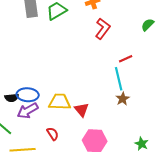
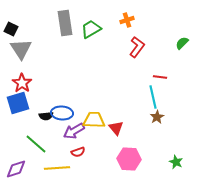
red line: (126, 59) -> (160, 77), turned 32
purple arrow: (28, 111) -> (74, 131), moved
red semicircle: (53, 134) -> (78, 152), moved, turned 104

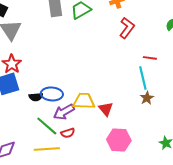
green line: (36, 144) -> (47, 126), moved

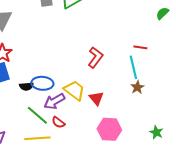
red L-shape: (127, 28) -> (95, 57), moved
yellow trapezoid: (84, 101) -> (74, 90), turned 35
red semicircle: (68, 133) -> (58, 122), turned 56

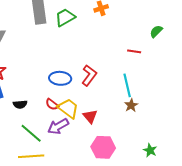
red line: (140, 47) -> (134, 51), moved
blue ellipse: (42, 83) -> (60, 78), moved
purple arrow: (54, 101) -> (58, 126), moved
red semicircle: (58, 122) -> (52, 104), moved

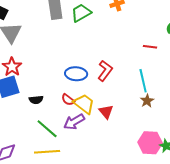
pink hexagon: (103, 147) -> (150, 143), moved

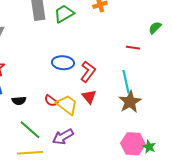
blue ellipse: (76, 74) -> (63, 63), moved
brown star: (147, 101) -> (130, 102), size x1.6
red triangle: (106, 112) -> (89, 97), moved
purple arrow: (74, 122) -> (63, 137), moved

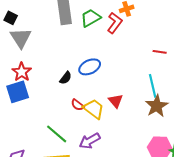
blue ellipse: (63, 63) -> (90, 67), turned -30
red L-shape: (88, 72) -> (115, 23), moved
black semicircle: (19, 101) -> (66, 78), moved, turned -48

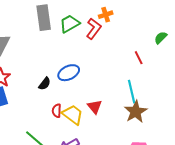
red line: (160, 52) -> (139, 58), turned 56
red semicircle: (78, 105) -> (57, 111), turned 56

